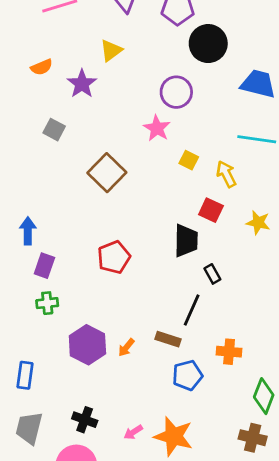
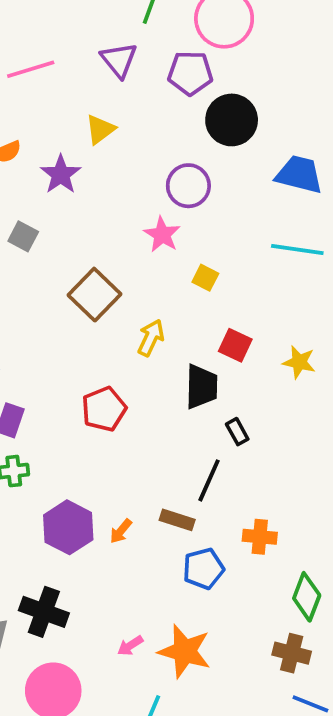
yellow arrow: (226, 174) -> (151, 338), moved, turned 52
black cross: (85, 420) -> (44, 612), moved, size x1.4

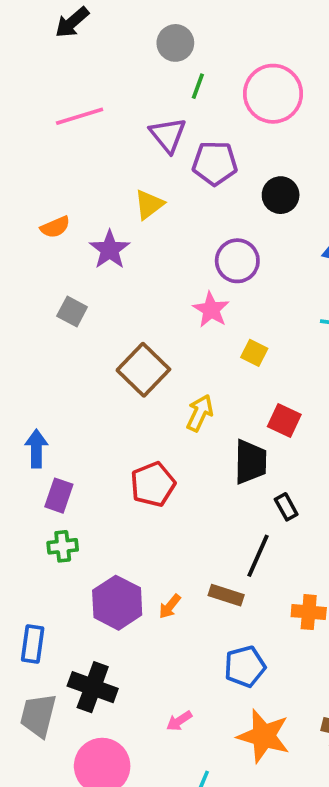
pink line: (31, 69) -> (80, 116), moved
purple pentagon: (190, 73) -> (215, 163), moved
black circle: (232, 120) -> (281, 195), size x0.7
blue pentagon: (203, 569) -> (245, 667), moved
orange star: (185, 651) -> (264, 736), moved

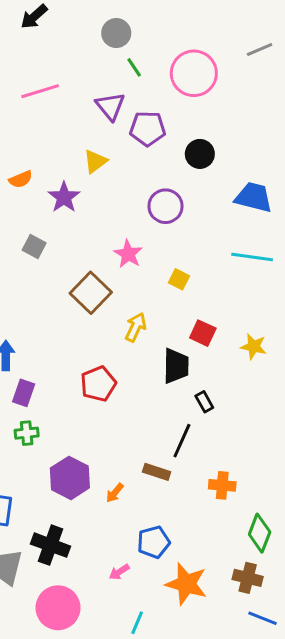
green line: (198, 86) -> (134, 67), turned -54
pink star: (211, 310) -> (128, 254), moved
orange arrow: (170, 606) -> (115, 493), moved
blue pentagon: (245, 667) -> (154, 542), moved

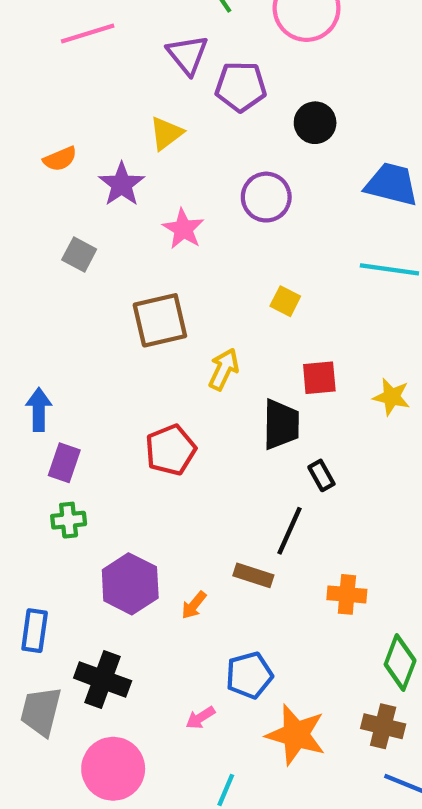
pink star: (128, 254) -> (183, 229), moved
brown square: (91, 293) -> (160, 320), turned 33
red square: (203, 333) -> (319, 378), turned -30

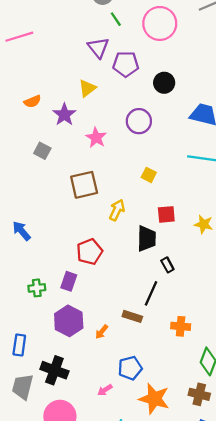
pink line: (88, 33) -> (19, 37), moved
blue arrow: (39, 410) -> (21, 231), turned -40
purple rectangle: (64, 463) -> (69, 281), moved

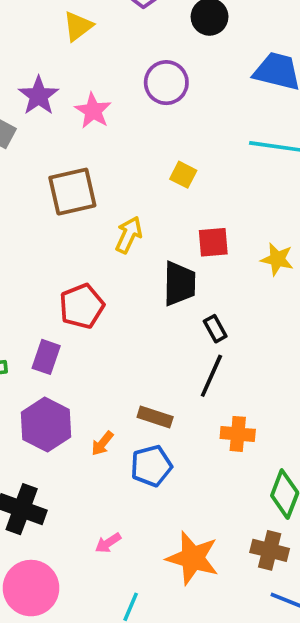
purple star: (64, 115) -> (39, 96), moved
black line: (151, 293) -> (211, 376), moved
blue pentagon: (130, 368) -> (151, 466), moved

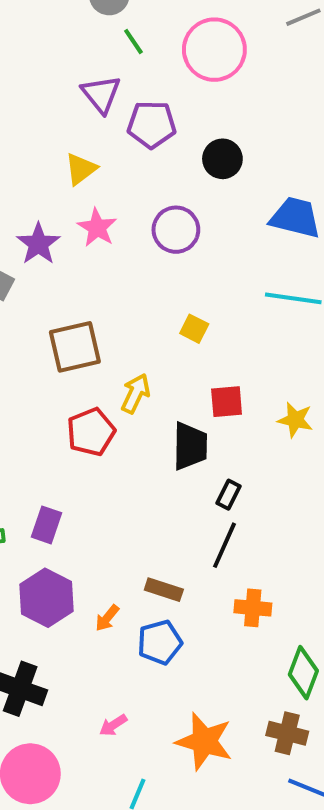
pink star: (93, 111) -> (97, 228), moved
red pentagon: (82, 306) -> (91, 432), moved
black rectangle: (215, 329) -> (229, 495), turned 56

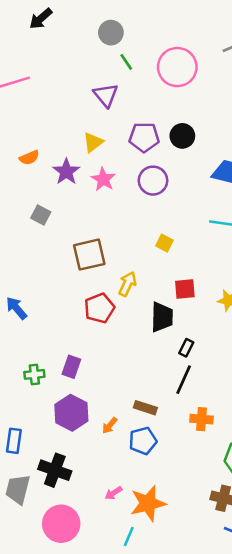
purple pentagon: (152, 124) -> (144, 137), moved
purple star: (38, 244) -> (66, 172), moved
orange star: (204, 741) -> (148, 503), moved, turned -30

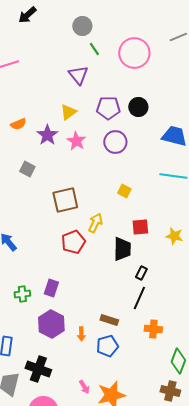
orange arrow: (110, 426) -> (81, 334), turned -40
pink arrow: (113, 493) -> (84, 387), turned -88

